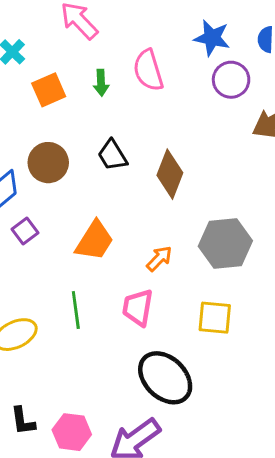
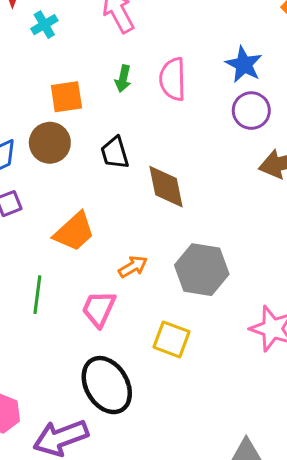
orange square: (49, 90) -> (66, 97), moved
brown diamond: (170, 174) -> (166, 187), turned -48

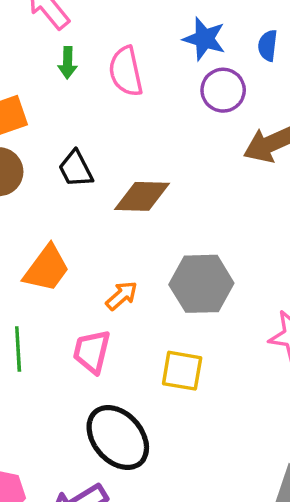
green arrow: (123, 79) -> (68, 63), moved
brown diamond: (166, 187) -> (142, 196), turned -66

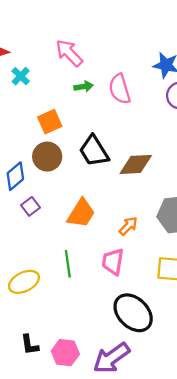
green arrow: (68, 63) -> (84, 87), turned -96
black trapezoid: (76, 169) -> (94, 151), size x1.4

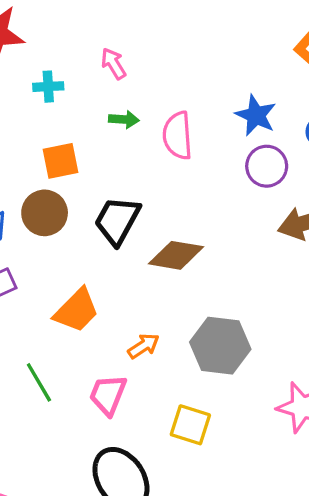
pink arrow: (69, 53) -> (113, 64), size x0.7
cyan cross: (21, 76) -> (48, 87), moved, turned 30
black trapezoid: (94, 151) -> (117, 221), turned 48
green line: (68, 264) -> (39, 382), turned -35

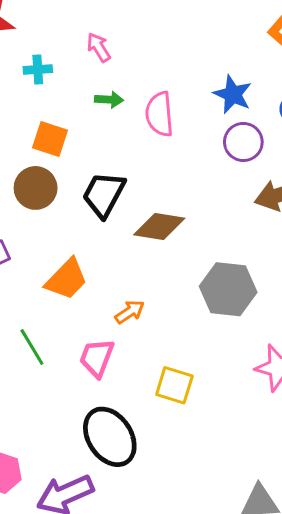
orange square: (60, 161) -> (50, 139), turned 30
gray hexagon: (220, 346) -> (228, 289), moved

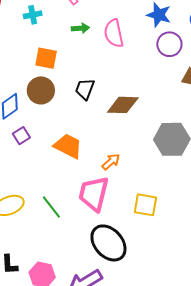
black trapezoid: (104, 194) -> (85, 89), size x0.7
orange trapezoid: (66, 279) -> (68, 146), turned -100
green line: (32, 347) -> (51, 207), moved
pink trapezoid: (97, 358) -> (94, 194), size x1.4

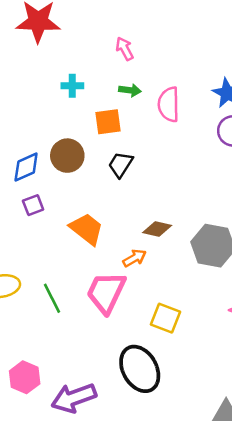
cyan cross: (33, 15) -> (72, 86), moved
orange square: (46, 58) -> (108, 122), moved, turned -30
brown diamond: (123, 105) -> (157, 229), moved, size x0.7
black ellipse: (108, 243) -> (140, 369), moved

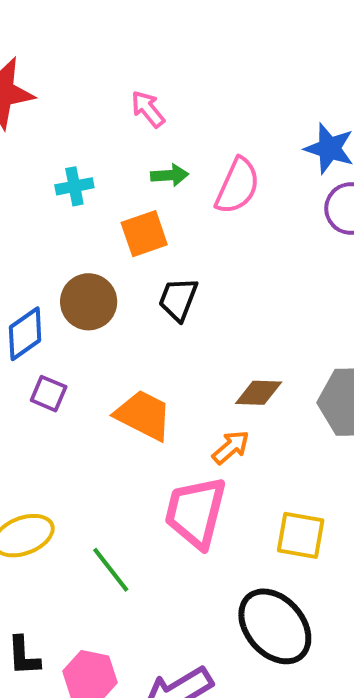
pink semicircle: (169, 104) -> (237, 186), turned -144
purple square: (33, 205) -> (49, 394), turned -35
green line: (52, 298) -> (111, 570), moved

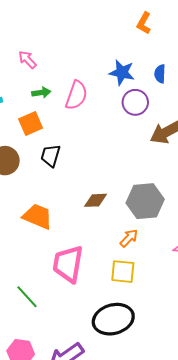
orange arrow: (231, 447) -> (129, 238), moved
black ellipse: (275, 626) -> (113, 319), turned -60

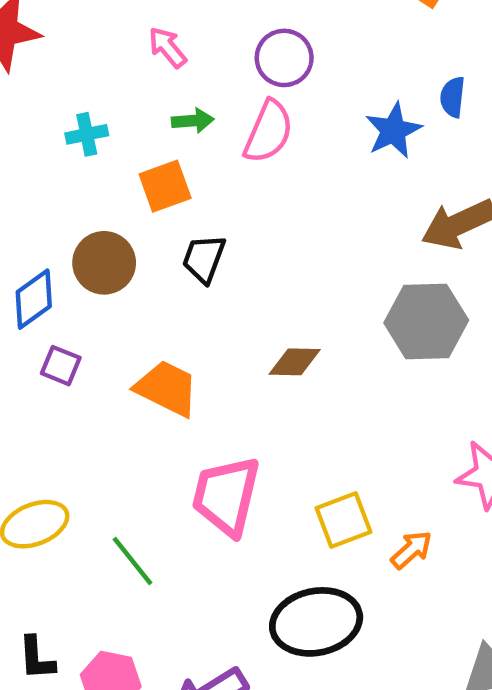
blue star: (122, 72) -> (393, 130), moved, turned 30
purple circle: (135, 102) -> (284, 58), moved
gray hexagon: (145, 201) -> (426, 322), moved
orange arrow: (129, 238) -> (411, 550), moved
yellow square: (123, 272) -> (344, 520), turned -30

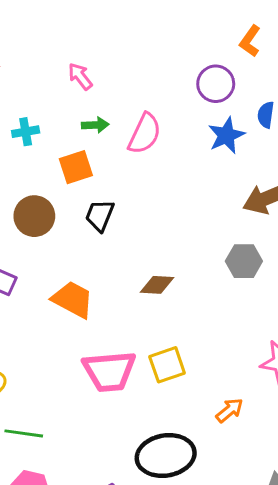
purple circle: (284, 58) -> (216, 84), moved
gray hexagon: (426, 322) -> (244, 261), size x0.7
pink trapezoid: (226, 496) -> (109, 371), turned -110
yellow square: (344, 520) -> (167, 365), moved
green line: (133, 561) -> (24, 433), moved, turned -45

